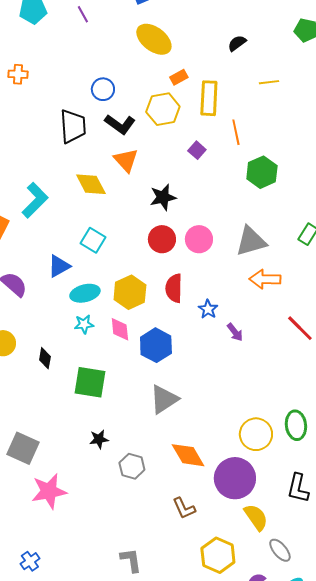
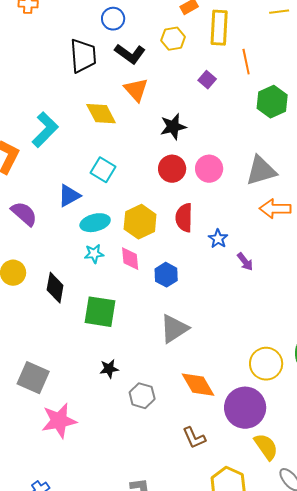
yellow hexagon: (163, 109) -> (173, 39), size x0.7
blue hexagon: (156, 345) -> (166, 275), size x0.7
black diamond: (45, 358) -> (55, 288), size x1.4

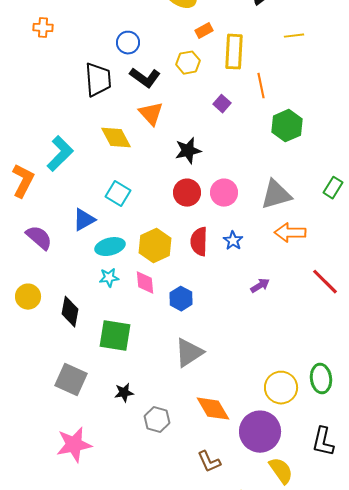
blue star: (218, 239) -> (233, 241), moved
purple arrow: (245, 262) -> (260, 286), turned -84
gray square: (33, 378) -> (71, 380), moved

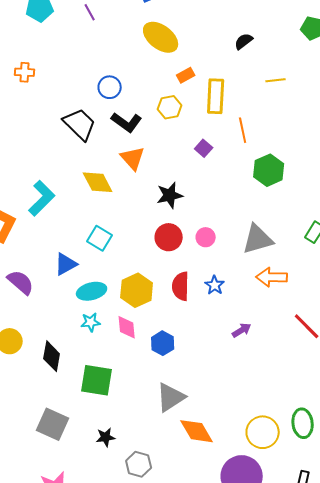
black trapezoid: (98, 80) -> (80, 124), turned -42
pink circle: (224, 193) -> (206, 237), size x0.7
orange diamond: (213, 409) -> (197, 431), moved

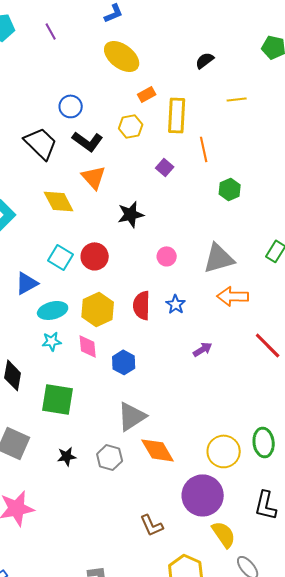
green hexagon: (269, 170) -> (230, 189), size x0.7
red circle: (169, 237) -> (95, 256), moved
gray hexagon: (139, 464) -> (110, 457), moved

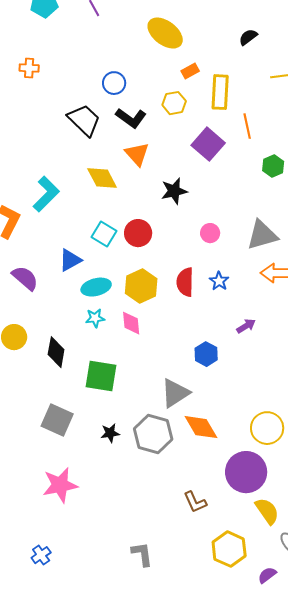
purple square: (165, 167) -> (208, 144), size x1.8
blue hexagon: (124, 362) -> (206, 354), moved
gray hexagon: (110, 457) -> (153, 434), size x1.5

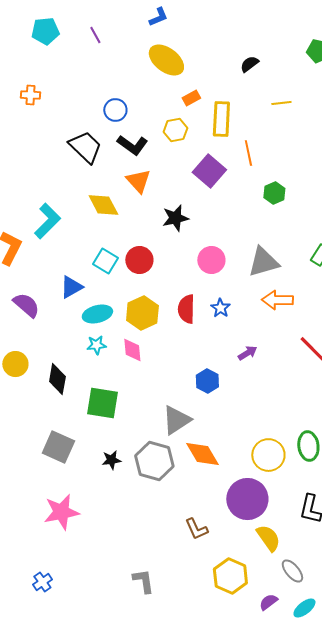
pink circle: (210, 233) -> (211, 260), size x1.4

